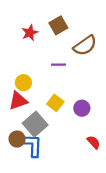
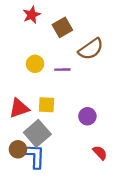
red star: (30, 33) -> (32, 15), moved
yellow circle: (23, 83) -> (35, 64), moved
yellow square: (55, 103) -> (46, 105), moved, turned -35

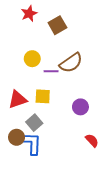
brown semicircle: (91, 49) -> (71, 63), moved
purple line: (62, 70) -> (51, 71), moved
gray square: (37, 133) -> (34, 123), size x0.7

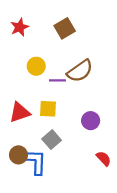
red star: (29, 14) -> (20, 27), moved
gray square: (34, 123) -> (52, 140), moved

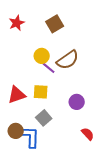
yellow circle: (36, 66) -> (42, 56), moved
purple line: (57, 80) -> (49, 68), turned 40

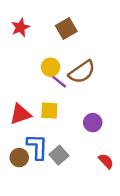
gray square: (44, 118) -> (59, 155), moved
blue L-shape: (31, 137) -> (37, 147), moved

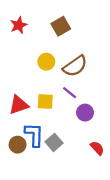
purple line: (59, 82) -> (70, 93), moved

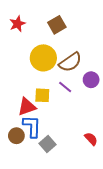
yellow circle: (46, 62) -> (43, 58), size x1.6
red triangle: (19, 105) -> (27, 107), moved
purple circle: (85, 113) -> (91, 80), moved
gray square: (54, 142) -> (47, 144), moved

